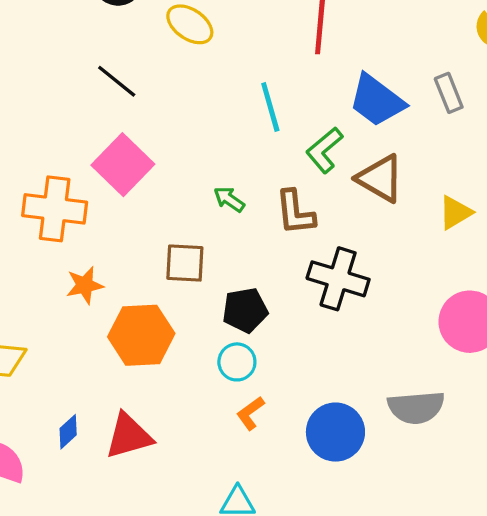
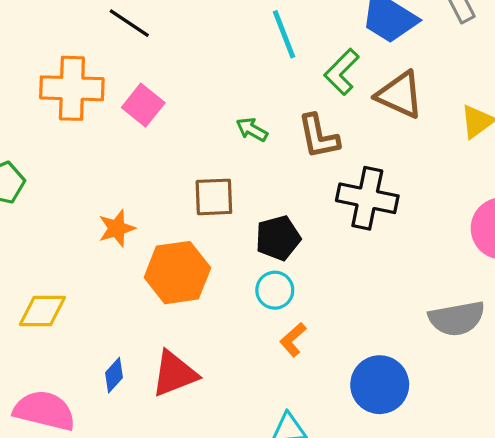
pink square: (123, 165) -> (143, 105), size x0.7
orange cross: (55, 209) -> (72, 88), moved
blue circle: (335, 432) -> (380, 385), moved

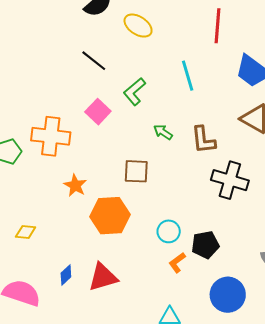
green L-shape: (342, 72) -> (134, 92), moved
orange cross: (72, 88) -> (51, 136), moved
orange star: (117, 228) -> (75, 185), turned -30
black pentagon: (278, 238) -> (205, 245), moved
yellow diamond: (42, 311) -> (26, 232), size x0.7

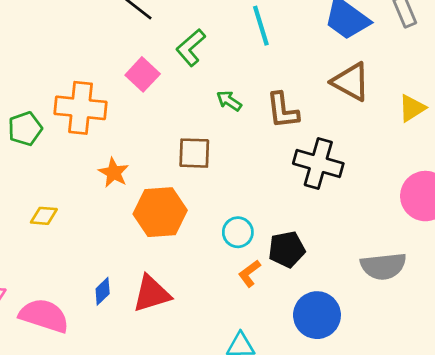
yellow diamond: (26, 232) -> (44, 216), moved

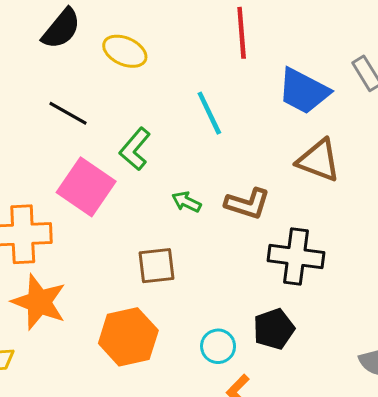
pink square: (143, 74) -> (86, 187), size x1.5
brown L-shape: (283, 110) -> (248, 204), turned -57
orange star: (114, 173) -> (39, 302), moved, size x1.6
black pentagon: (287, 249) -> (274, 329), moved

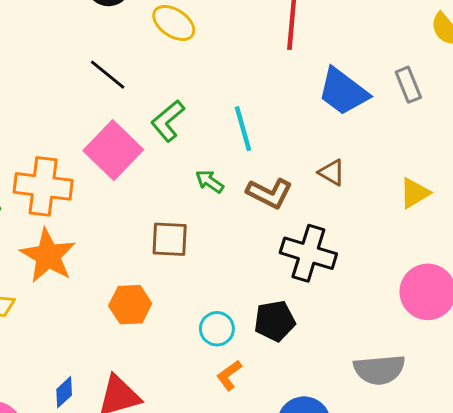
cyan line: (209, 113) -> (243, 129), moved
brown triangle: (319, 160) -> (332, 172), moved, size x0.6
orange hexagon: (128, 337) -> (130, 305), size x0.7

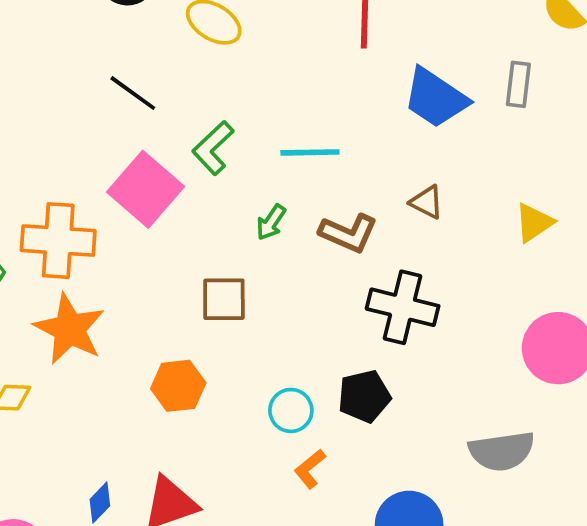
gray rectangle: (408, 85) -> (518, 84), turned 32
cyan line: (243, 129) -> (310, 152), turned -72
green arrow: (210, 181) -> (271, 222), turned -88

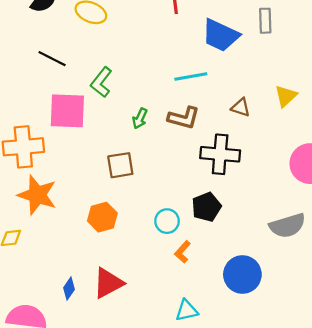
cyan line: (310, 152) -> (191, 76), moved
pink square: (145, 189) -> (67, 111), turned -30
brown triangle: (427, 202) -> (241, 107), moved

